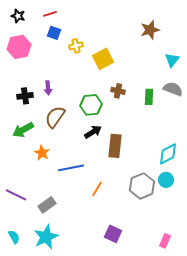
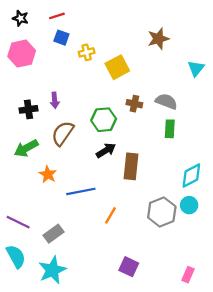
brown star: (150, 30) -> (158, 39), moved
gray semicircle: (173, 89) -> (166, 101), moved
green rectangle: (149, 97) -> (170, 129), moved
cyan semicircle: (14, 237) -> (16, 256), moved, size x1.5

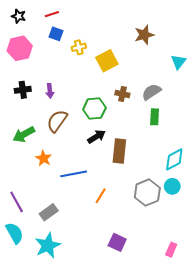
gray semicircle: (166, 101) -> (151, 92), turned -54
black cross: (28, 109) -> (23, 90), moved
purple line: (18, 222) -> (17, 202), turned 35

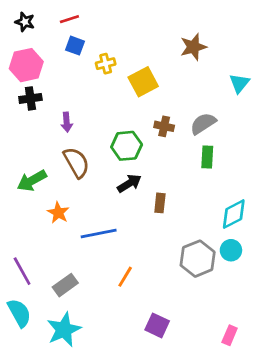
black cross: (23, 90) -> (30, 98), moved
brown semicircle: (57, 121) -> (76, 163), turned 115
brown rectangle: (119, 151) -> (160, 203), size x0.6
orange line: (101, 196) -> (125, 277), moved

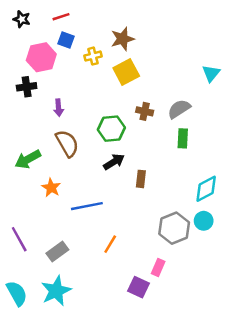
brown star: (193, 47) -> (122, 39), moved
pink hexagon: (26, 65) -> (41, 57), moved
cyan semicircle: (19, 313) -> (17, 293), moved
pink rectangle: (230, 335) -> (158, 267), moved

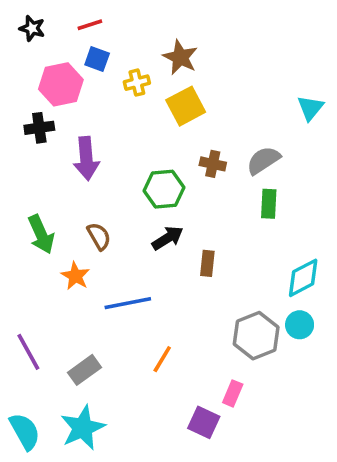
brown star: (122, 39) -> (180, 57), turned -30
purple arrow: (59, 108) -> (86, 158), size x1.6
brown semicircle: (67, 143) -> (99, 236), moved, size x0.7
green arrow: (28, 159) -> (41, 234), turned -85

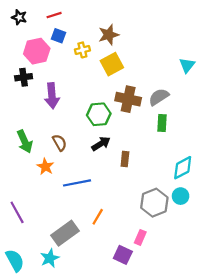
brown star: (180, 57) -> (109, 35), turned 30
brown cross: (213, 164) -> (128, 99), size x1.6
gray rectangle: (84, 370) -> (65, 233), moved, size x1.4
cyan star: (83, 428) -> (50, 258), size x0.7

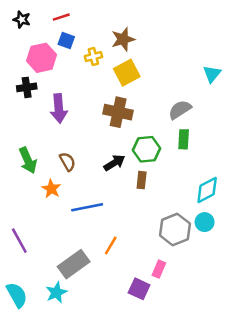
brown cross: (128, 99) -> (118, 112), moved
green hexagon: (99, 114) -> (146, 149), moved

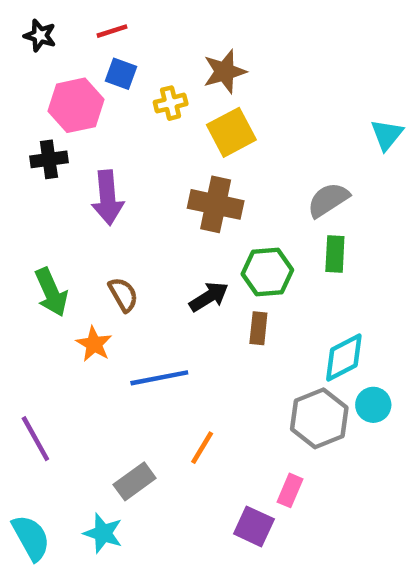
cyan diamond: (207, 190) -> (344, 358), moved
gray rectangle: (74, 264) -> (135, 481), size x0.7
cyan star: (56, 292) -> (103, 533), turned -30

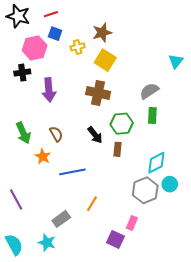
black star: (40, 36) -> (18, 16), size x1.6
yellow square: (231, 132) -> (105, 60), turned -30
black arrow: (209, 297) -> (95, 135), turned 84

